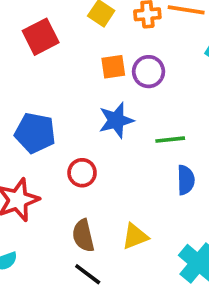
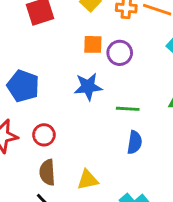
red circle: (82, 173) -> (44, 135), moved

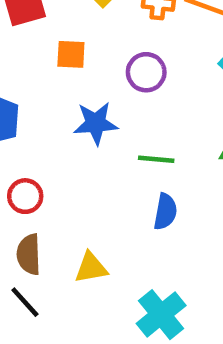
orange square: (93, 44) -> (71, 54), moved

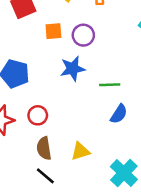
purple circle: (146, 72) -> (83, 35), moved
blue semicircle: (165, 212) -> (119, 114), turned 30

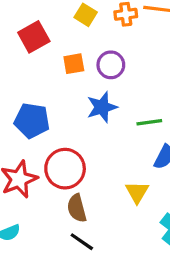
red circle: (38, 115) -> (65, 169), size x1.6
yellow triangle: (80, 151) -> (137, 192), moved, turned -36

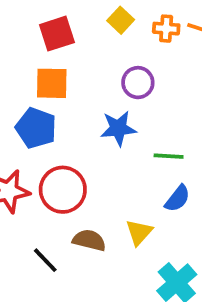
orange square: (74, 64) -> (52, 83), moved, size x1.4
brown semicircle: (77, 208) -> (89, 240), moved, turned 108
black line: (82, 242) -> (45, 260), moved

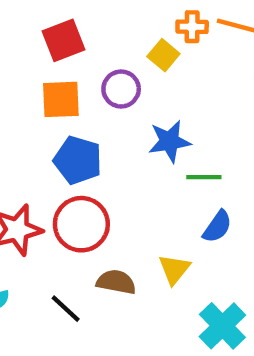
yellow square: (121, 20) -> (163, 55), moved
purple circle: (138, 83) -> (121, 89), moved
blue pentagon: (36, 128) -> (78, 160), moved
blue star: (118, 128) -> (169, 141), moved

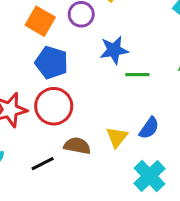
orange square: (61, 99) -> (40, 21), turned 32
blue semicircle: (217, 227) -> (149, 128), moved
black line: (66, 309) -> (43, 164), turned -70

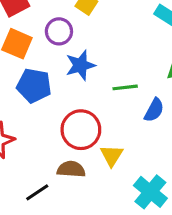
blue star: (114, 50) -> (80, 65), moved
red circle: (54, 106) -> (81, 130), moved
blue semicircle: (149, 128) -> (154, 110), moved

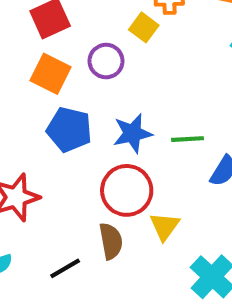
blue star: (80, 65) -> (132, 133), moved
brown semicircle: (71, 169) -> (111, 241), turned 72

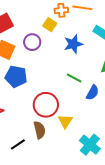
blue star: (132, 133) -> (73, 44), moved
green line: (188, 139) -> (74, 78), turned 35

